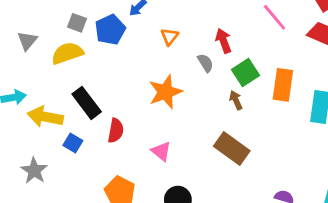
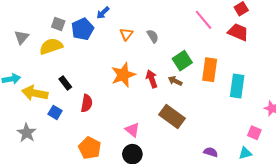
red arrow: (223, 41) -> (152, 79), moved
gray semicircle: (205, 63) -> (153, 36), moved
brown arrow: (236, 100) -> (175, 81), turned -40
black rectangle: (87, 103) -> (65, 83), size x0.6
pink triangle: (161, 151) -> (132, 130), moved

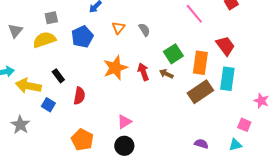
gray square: (58, 24) -> (51, 18), turned -32
blue pentagon: (83, 29) -> (82, 37), moved
red trapezoid: (238, 32) -> (225, 46), moved, turned 30
brown rectangle: (172, 117) -> (200, 92), moved, turned -70
pink triangle: (132, 130) -> (124, 122), turned 49

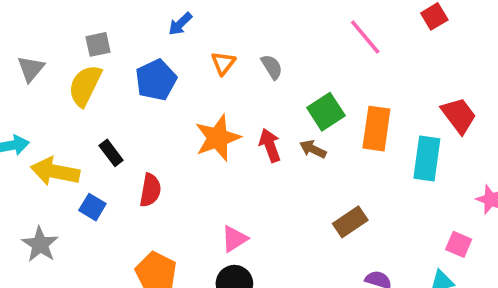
yellow semicircle: (44, 40) -> (85, 86), turned -45
red trapezoid: (225, 46) -> (459, 115), moved
brown rectangle: (200, 92) -> (350, 222), moved, size x0.7

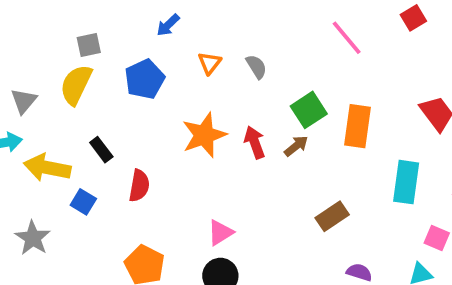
gray triangle: (31, 69) -> (24, 101), moved
brown arrow: (313, 149) -> (296, 146), turned 115
cyan rectangle: (427, 158) -> (406, 182), moved

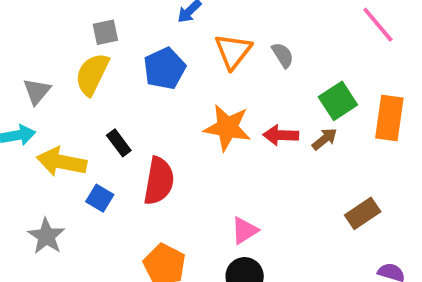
orange triangle: (210, 63) -> (233, 51), size x1.5
orange star: (204, 135) -> (227, 128), turned 30
red arrow: (255, 142) -> (281, 135), turned -68
red semicircle: (139, 186) -> (159, 181), size x1.4

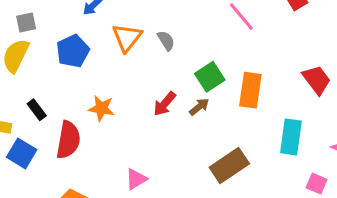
orange star: (227, 128) -> (101, 108), moved, size x0.7
red arrow: (281, 135) -> (165, 104), turned -52
blue square: (100, 198) -> (22, 153), size x1.4
brown rectangle: (363, 213) -> (229, 165), size x1.4

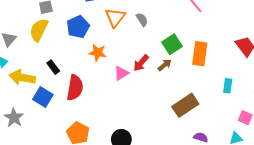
orange star: (101, 108) -> (98, 53), moved
cyan rectangle: (291, 137) -> (228, 86), size x0.6
pink triangle: (136, 179) -> (121, 73), moved

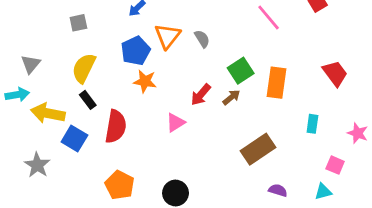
blue pentagon: (78, 27) -> (136, 51), moved
yellow semicircle: (39, 30) -> (84, 68), moved
pink triangle: (121, 73) -> (176, 123), moved

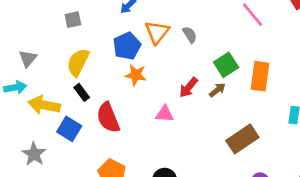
pink triangle: (176, 123) -> (165, 114), turned 36
red semicircle: (116, 127) -> (108, 118), turned 148

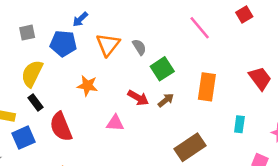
blue pentagon: (127, 46) -> (63, 43), moved, turned 30
green square: (226, 65) -> (162, 69), moved
red arrow: (188, 87) -> (138, 98), turned -100
blue square: (69, 129) -> (23, 138), turned 35

